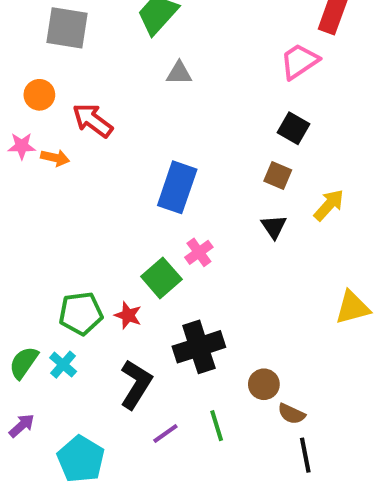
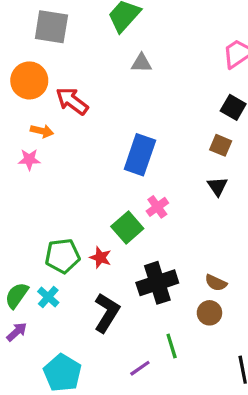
orange circle: (39, 95) -> (29, 80), size x1.5
pink star: (22, 146) -> (29, 159), moved
brown semicircle: (291, 414) -> (216, 283), moved
purple arrow: (22, 426) -> (17, 332), moved
purple line: (165, 433) -> (140, 368), moved

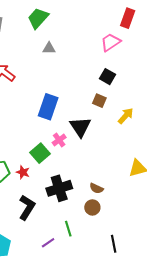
black triangle: (217, 186) -> (80, 127), moved, size x1.6

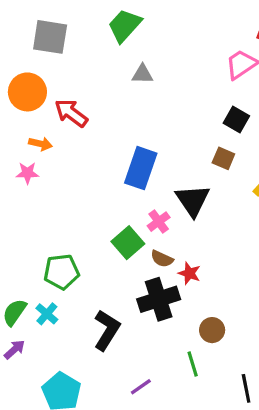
red star: (23, 172) -> (189, 273), moved
brown semicircle: (96, 188) -> (162, 259), moved
green line: (68, 229) -> (193, 364), moved

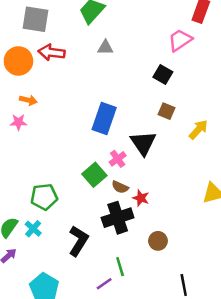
red arrow: (71, 113) -> (51, 52), moved, turned -30
black square: (236, 119) -> (163, 74), moved
green line: (193, 364) -> (120, 267), moved

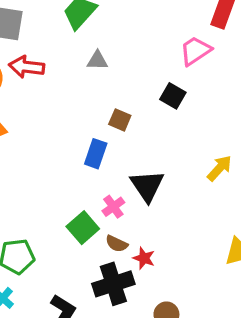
brown square: (167, 111) -> (120, 120), moved
blue rectangle: (104, 118) -> (96, 154), size x0.7

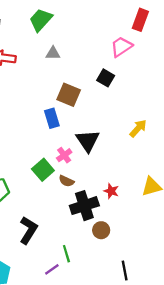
brown square: (120, 120) -> (69, 95), size x1.5
blue rectangle: (96, 154) -> (52, 118), turned -36
red star: (144, 258) -> (111, 191), moved
black cross: (113, 284) -> (84, 206), moved

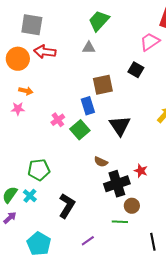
green trapezoid: (41, 20) -> (99, 21), moved
brown square: (69, 95) -> (103, 85), turned -35
pink cross: (64, 155) -> (58, 120), moved
green square: (43, 170) -> (80, 130), moved
green line: (66, 254) -> (120, 222), moved, turned -70

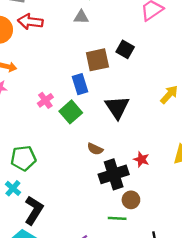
black square: (136, 70) -> (125, 49), moved
black L-shape: (67, 206) -> (34, 210), moved

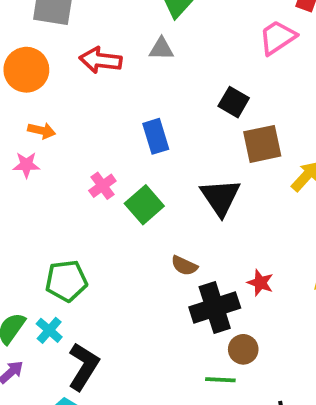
red arrow: (30, 22) -> (101, 60), moved
brown square: (97, 60) -> (262, 144), moved
blue rectangle: (80, 84) -> (156, 136), moved

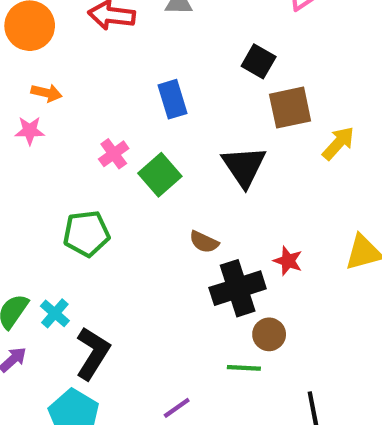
green pentagon: (66, 281) -> (86, 234), moved

